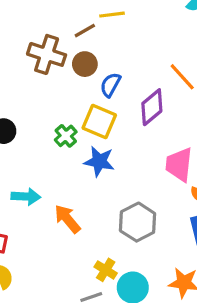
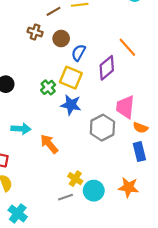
brown line: (85, 31) -> (54, 11), moved
brown cross: (47, 54) -> (35, 32), size x0.6
gray hexagon: (138, 222) -> (102, 128), moved

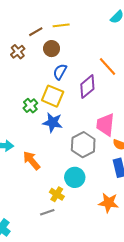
brown cross: (35, 32) -> (18, 52), turned 32
brown circle: (61, 39) -> (52, 49), moved
cyan circle: (94, 191) -> (75, 177), moved

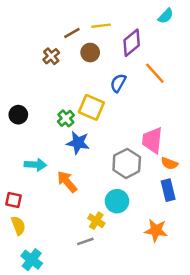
blue semicircle: (60, 72) -> (118, 83), moved
purple diamond: (87, 87) -> (132, 43), moved
blue star: (53, 122) -> (78, 143), moved

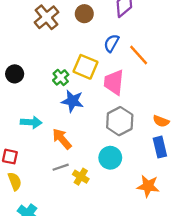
brown cross: (51, 56) -> (47, 17), size x1.5
orange line: (155, 73) -> (139, 55), moved
pink trapezoid: (152, 140) -> (114, 82), moved
yellow cross: (96, 221) -> (81, 177), moved
gray line: (85, 241) -> (61, 167), moved

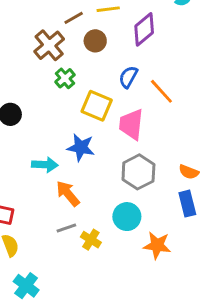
green cross: (61, 77) -> (65, 78), moved
cyan arrow: (31, 122) -> (45, 165), moved
orange star: (148, 186) -> (157, 245), moved

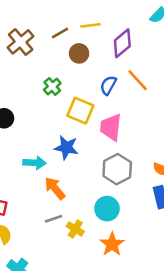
brown cross: (49, 45) -> (21, 42), moved
orange line: (161, 91) -> (138, 80), moved
orange star: (157, 245) -> (112, 244), moved, turned 30

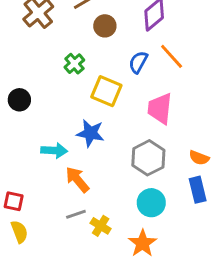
pink trapezoid: (111, 127) -> (160, 109), moved
cyan circle: (107, 209) -> (151, 203), moved

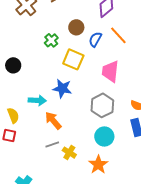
brown circle: (105, 26) -> (76, 27), moved
yellow semicircle: (19, 232) -> (13, 115), moved

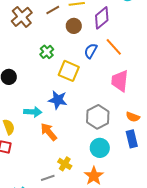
brown circle: (76, 27) -> (74, 26), moved
pink trapezoid: (110, 71) -> (120, 81), moved
gray line: (52, 145) -> (48, 178), moved

